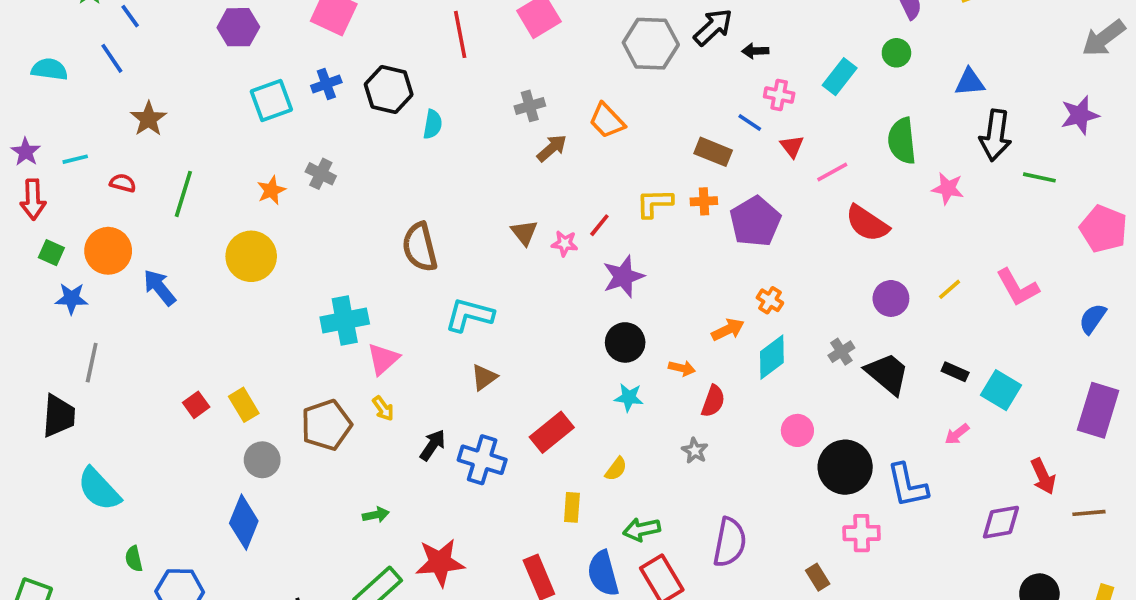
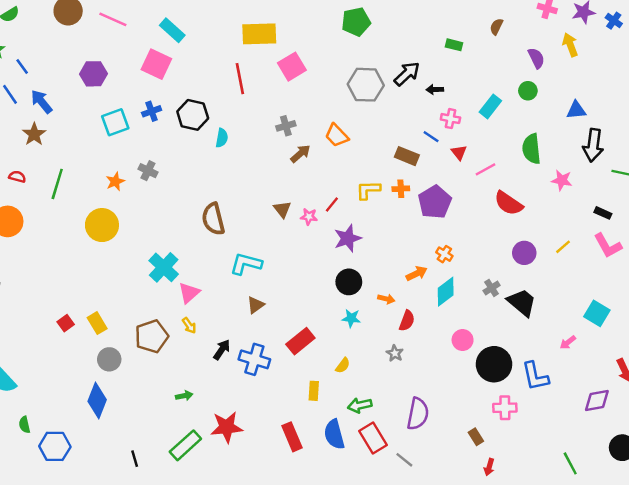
blue arrow: (159, 287) -> (41, 102), moved
cyan cross: (345, 320) -> (164, 267), turned -36
black rectangle: (955, 372) -> (603, 213), moved

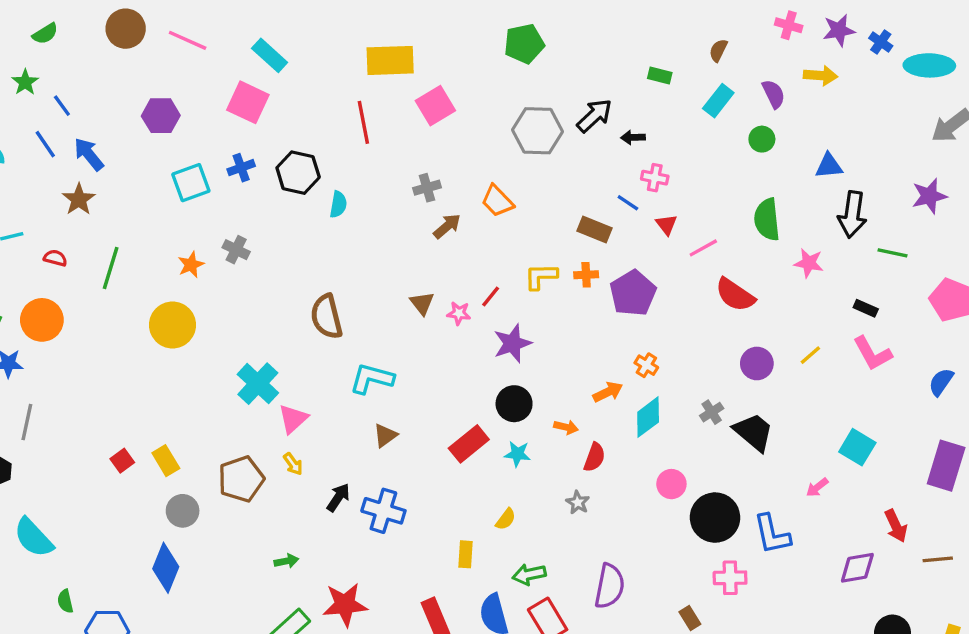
yellow arrow: (570, 45) -> (820, 75), turned 115
cyan rectangle: (490, 106) -> (718, 101), moved
red rectangle: (300, 341) -> (469, 444), moved

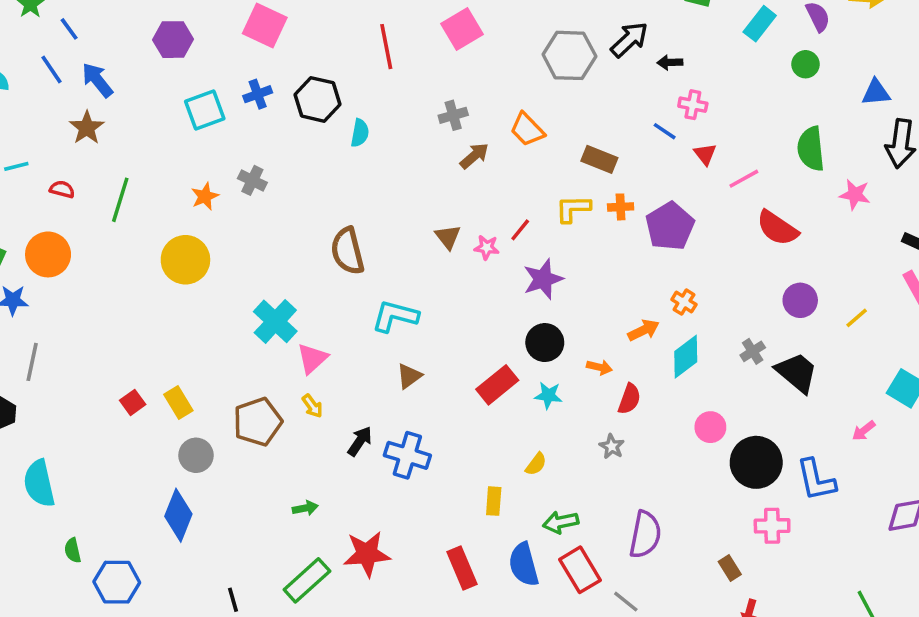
brown rectangle: (594, 230) -> (599, 159), moved
yellow line: (810, 355) -> (857, 318), moved
cyan semicircle: (34, 538) -> (39, 483), turned 30

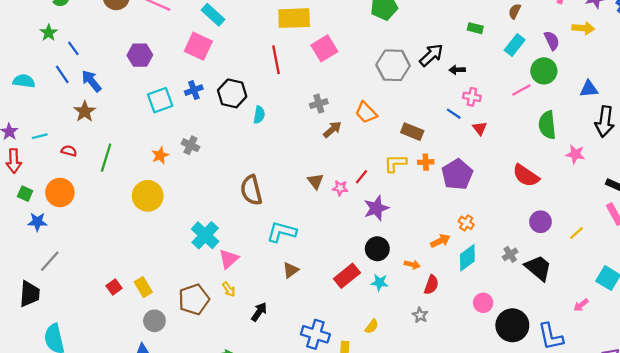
green circle: (806, 64) -> (544, 71), size x1.5
pink line: (744, 179) -> (521, 90), moved
gray line: (32, 362) -> (50, 261), turned 30
blue cross: (407, 455) -> (315, 334), moved

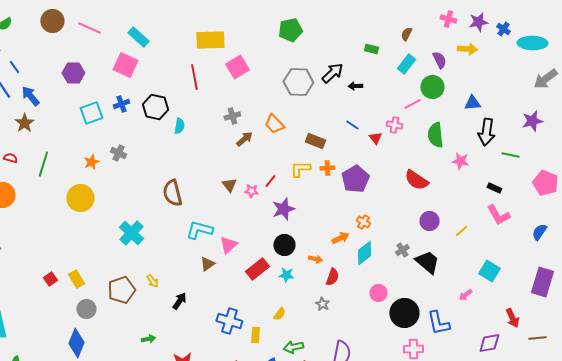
pink cross: (472, 97) -> (394, 125), moved
pink triangle: (229, 259) -> (228, 245), moved

